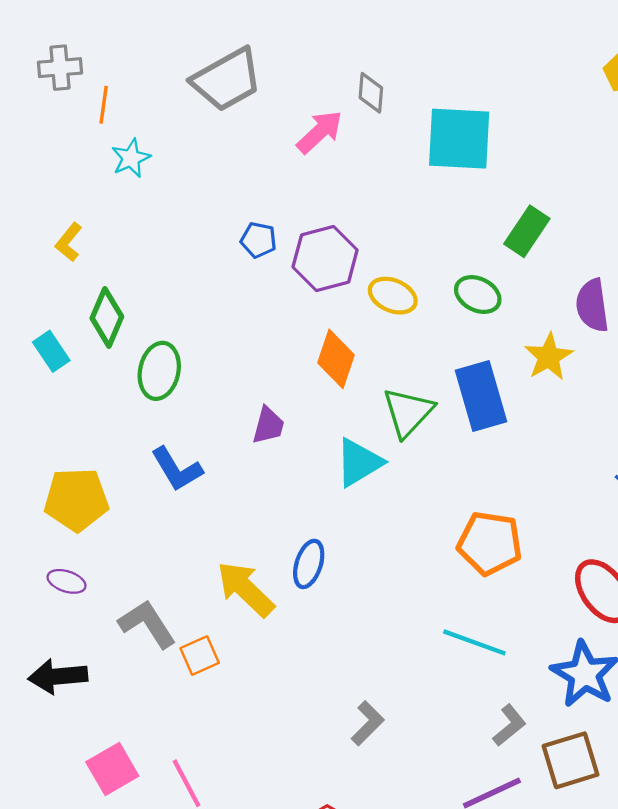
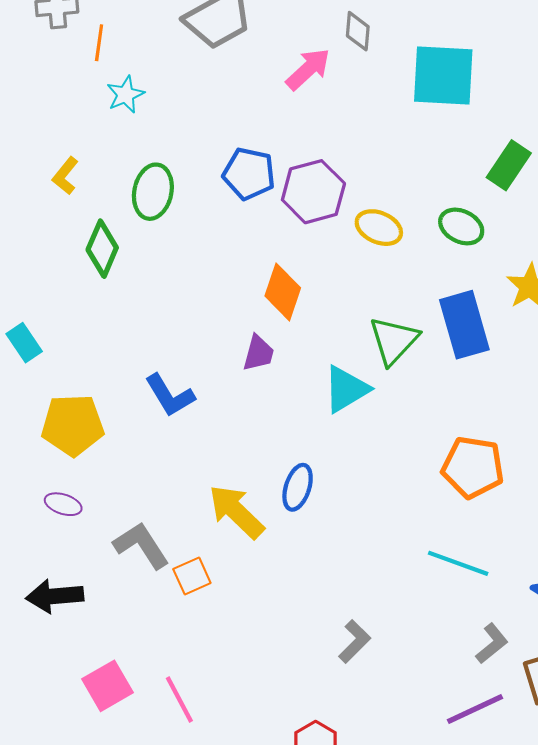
blue pentagon: (259, 240) -> (249, 174), size x1.5
cyan rectangle: (51, 351) -> (24, 343), moved
orange diamond: (336, 359) -> (283, 292), moved
green ellipse: (159, 371) -> (153, 192), moved

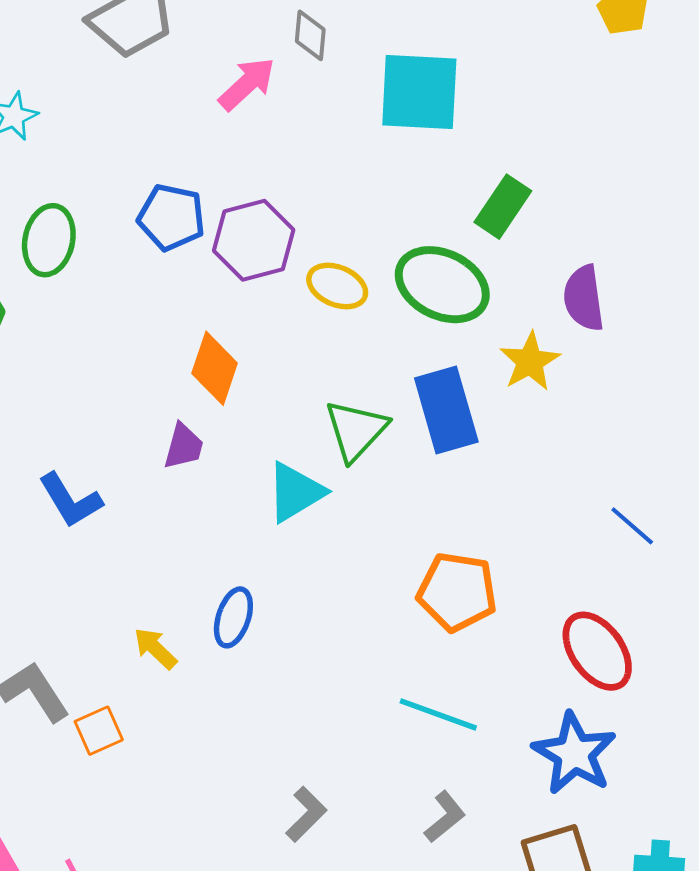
green ellipse: (461, 226) -> (442, 285), size x1.6
yellow arrow: (236, 512) -> (155, 648), size x0.6
gray L-shape: (492, 644) -> (445, 817), moved

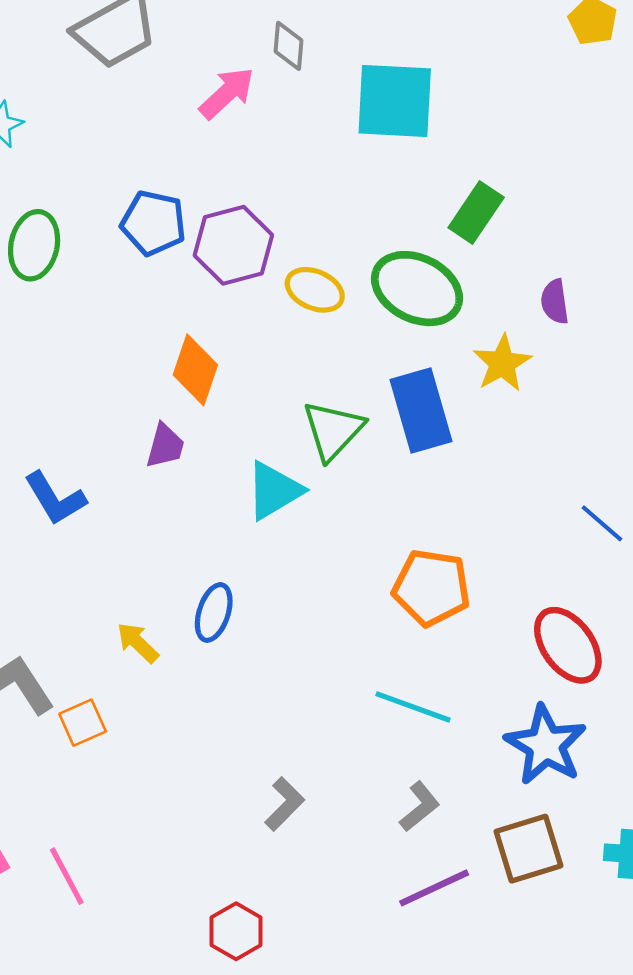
purple semicircle: (584, 298) -> (555, 302), size x0.7

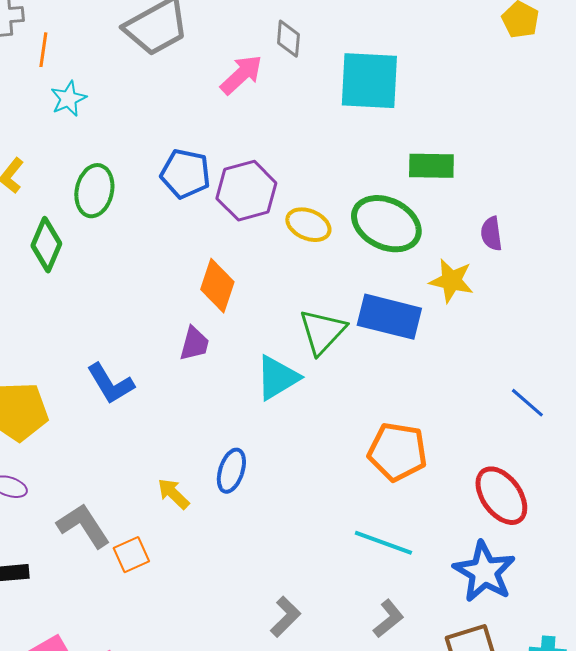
green rectangle: (476, 212) -> (431, 166), turned 57
yellow star: (502, 363) -> (451, 281), turned -30
blue rectangle: (421, 411) -> (389, 317), turned -60

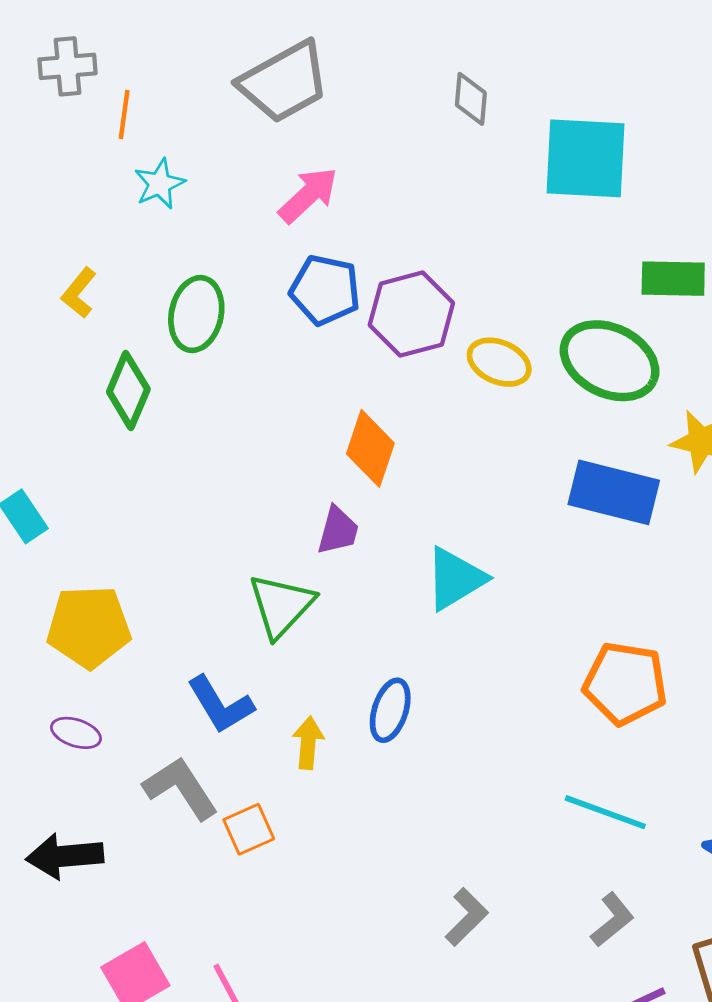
pink arrow: (241, 75) -> (308, 195), moved
green triangle: (322, 332) -> (281, 606), moved
blue L-shape: (110, 384) -> (220, 705), moved
yellow arrow: (173, 494) -> (308, 743), turned 51

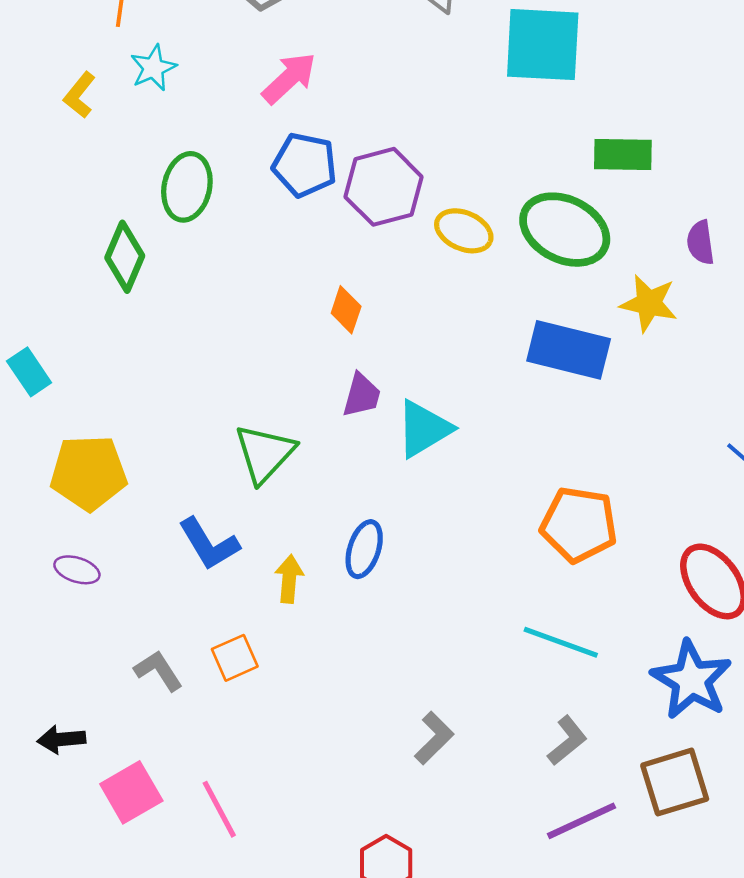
yellow L-shape: (79, 293) -> (80, 95), moved
orange diamond: (370, 448) -> (346, 310), size x0.7
purple trapezoid: (338, 531) -> (362, 395), moved
gray L-shape: (181, 788) -> (158, 671), moved, size x0.7
black arrow: (65, 856) -> (61, 739), moved, size x0.7

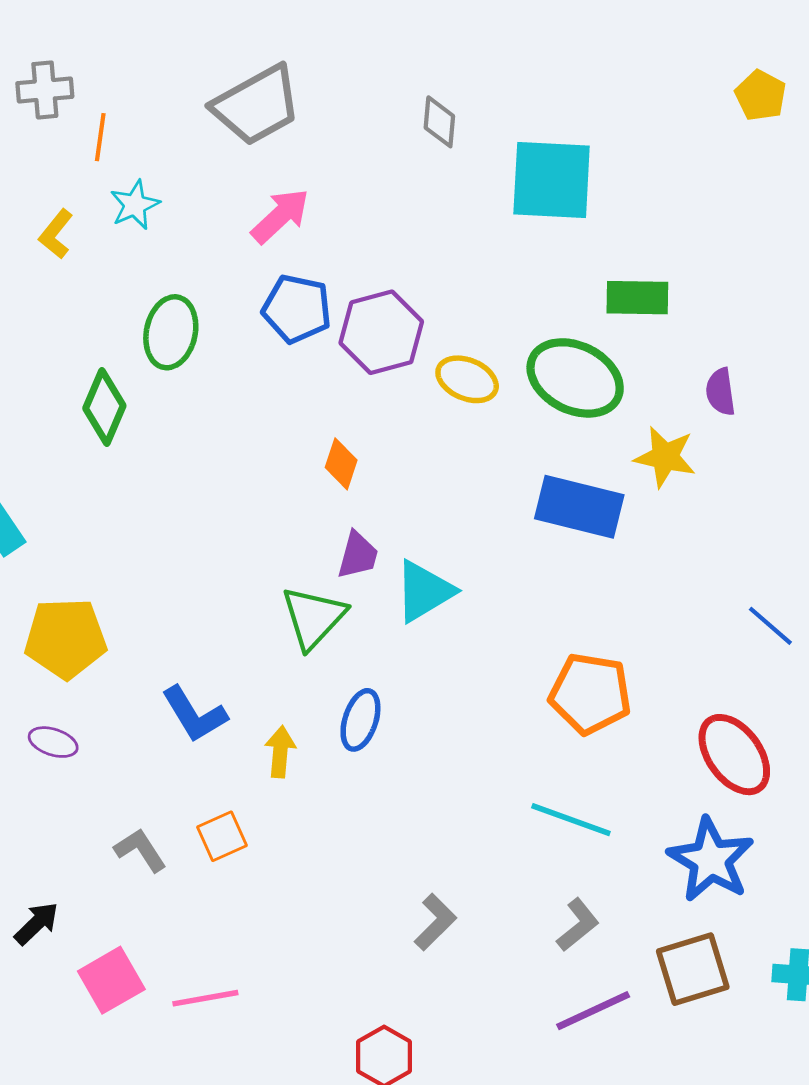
green triangle: (265, 453) -> (313, 617), moved
black arrow: (61, 739) -> (37, 923), turned 141
pink line: (219, 809) -> (205, 998), turned -72

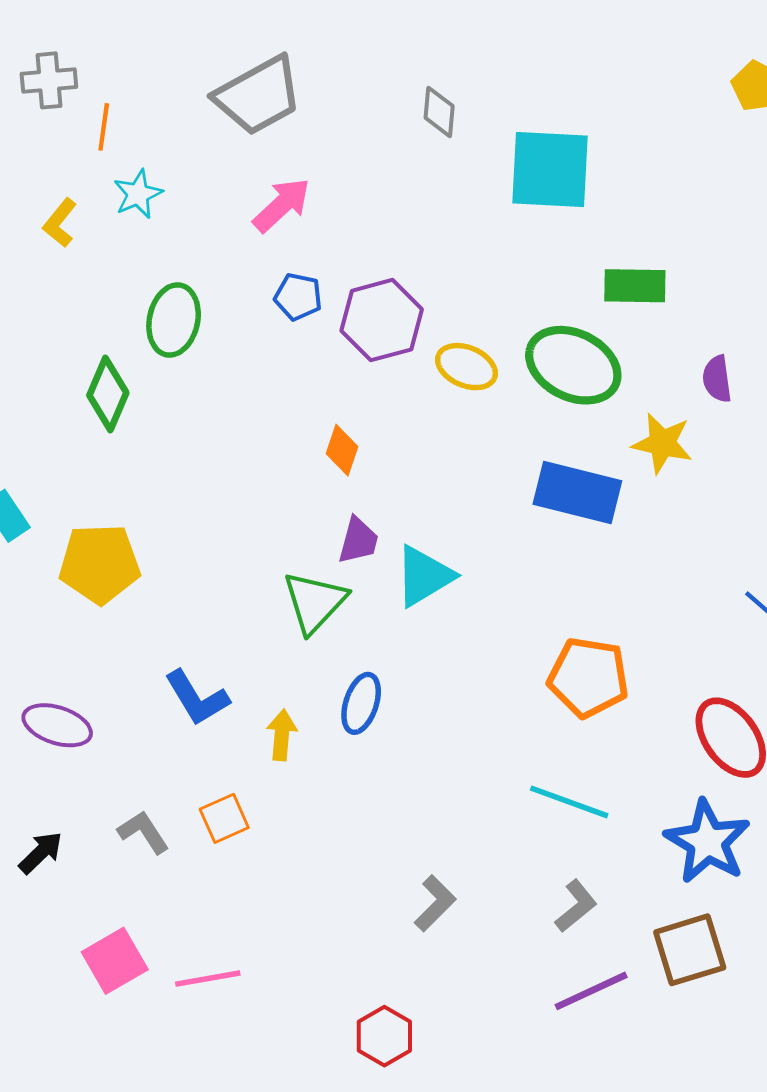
blue pentagon: (297, 309) -> (298, 297), size x0.7
yellow pentagon: (66, 638) -> (100, 564), moved
purple ellipse: (53, 742) -> (57, 725), size x1.4
black arrow: (37, 923) -> (41, 853), moved

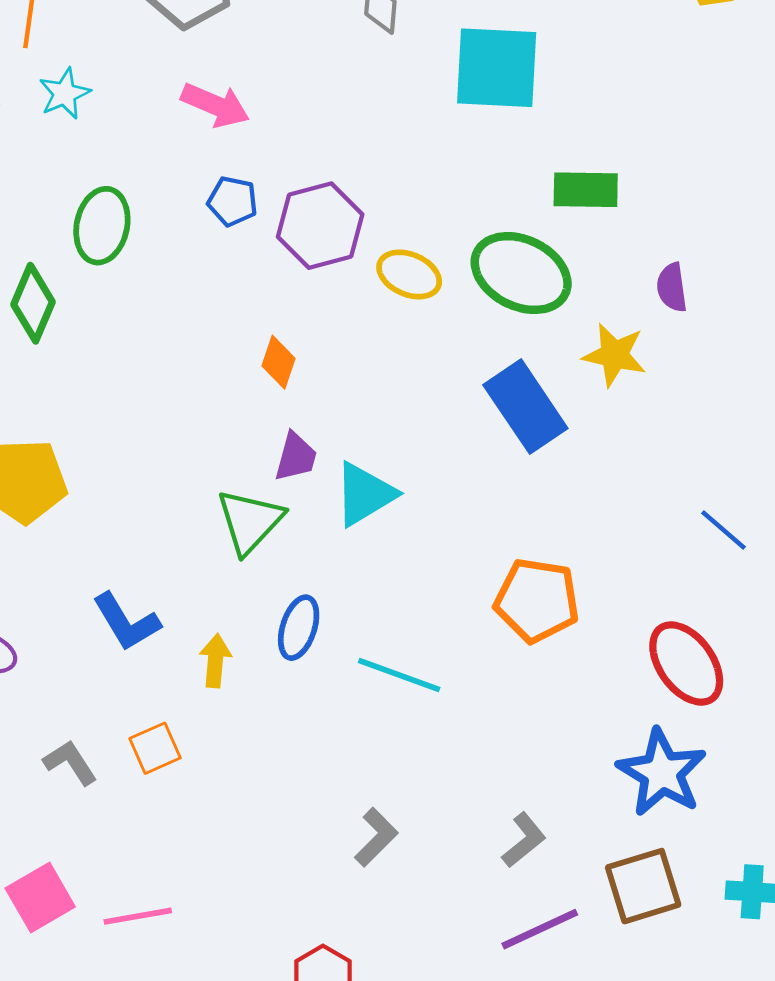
pink arrow: (282, 205) -> (215, 105), turned 66
blue rectangle: (577, 493) -> (525, 407), turned 42
cyan line: (569, 802) -> (399, 675), moved

